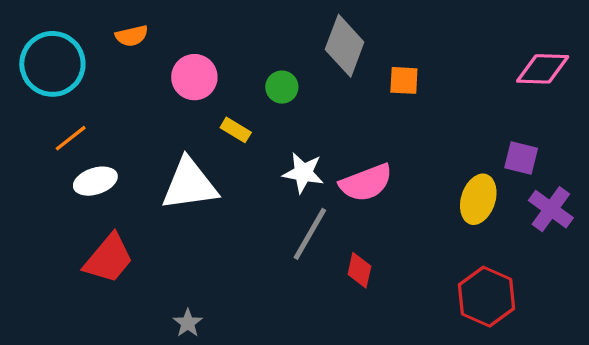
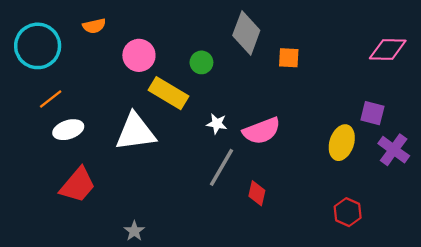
yellow rectangle: (236, 130) -> (168, 93), size x1.8
white star: (303, 173) -> (217, 124), size x0.7
red hexagon: (486, 297) -> (348, 212), size x0.7

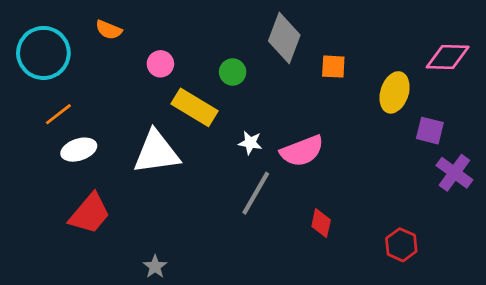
orange semicircle: (94, 26) -> (109, 30), turned 35
pink circle: (139, 55) -> (160, 64), size x0.7
yellow ellipse: (342, 143) -> (395, 92), moved
red diamond: (257, 193) -> (321, 223), moved

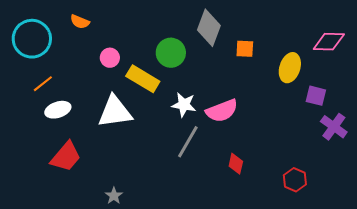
pink circle: (160, 64) -> (110, 58), moved
green circle: (233, 72) -> (171, 53), size x1.5
white star: (250, 143) -> (184, 105), size x1.4

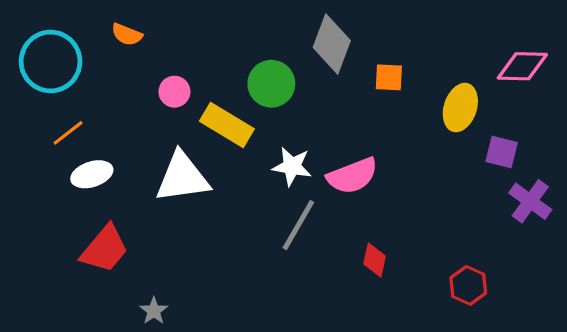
gray star: (114, 196) -> (154, 311), moved

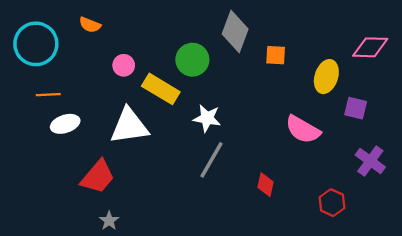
orange line: (68, 133) -> (48, 95), turned 35
pink semicircle: (352, 176) -> (303, 129), moved, turned 51
purple cross: (530, 201) -> (370, 161), moved
red trapezoid: (105, 249) -> (98, 177), moved

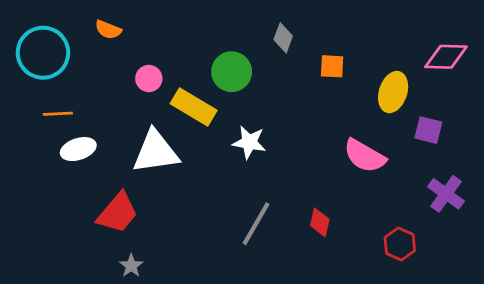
gray diamond: (235, 32) -> (283, 38), size x0.6
gray line: (212, 160) -> (256, 224), moved

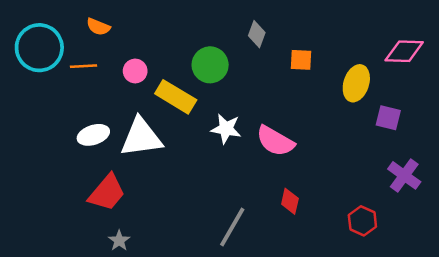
orange line: (58, 114) -> (84, 66), moved
white ellipse: (78, 149) -> (93, 135), moved
pink semicircle: (365, 156) -> (275, 141), moved
gray line: (256, 224) -> (232, 227), moved

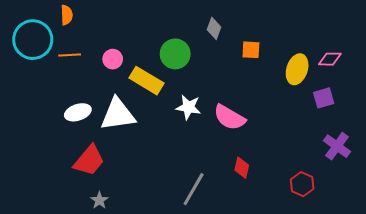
orange semicircle: (98, 27) -> (67, 15), moved, turned -114
pink diamond: (404, 51) -> (330, 59), moved, size x0.7
purple square: (388, 118) -> (324, 98), turned -30

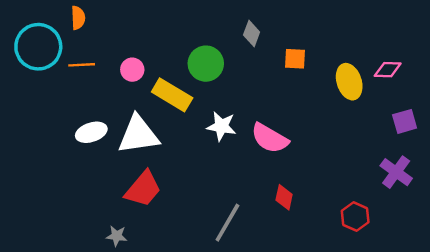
yellow ellipse: (297, 69) -> (349, 82), turned -36
purple square: (324, 98) -> (405, 121), moved
red trapezoid: (89, 160) -> (143, 189), moved
gray star: (99, 200) -> (117, 236), turned -30

